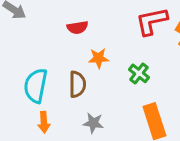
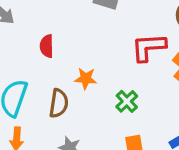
red semicircle: (77, 27) -> (47, 46), moved, turned 90

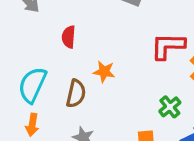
green cross: (127, 101) -> (170, 107), moved

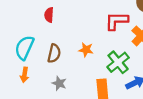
orange star: (104, 72) -> (86, 50), moved
green cross: (170, 107) -> (118, 62), size x1.5

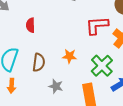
gray star: (59, 83) -> (56, 86), moved

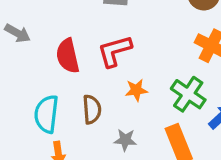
red semicircle: (31, 25) -> (68, 56), size x1.5
red L-shape: (97, 25) -> (115, 51), moved

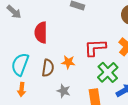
red L-shape: (115, 51) -> (95, 48), moved
orange star: (136, 90) -> (68, 62), moved

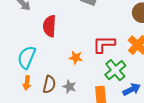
brown semicircle: (48, 68) -> (49, 84), moved

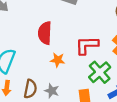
red semicircle: (50, 26) -> (45, 33), moved

